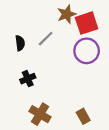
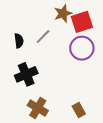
black cross: (28, 79) -> (26, 74), size x1.5

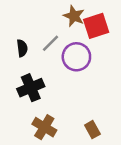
brown star: (63, 13) -> (74, 16), turned -30
purple circle: (82, 48) -> (76, 57), moved

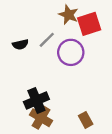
black semicircle: (22, 48) -> (20, 44), turned 84
black cross: (31, 88) -> (36, 101), moved

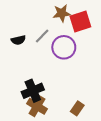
brown star: (68, 15) -> (62, 13), turned -30
brown rectangle: (86, 120) -> (77, 108), turned 64

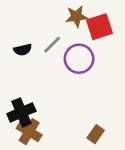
black cross: (33, 91) -> (21, 112), moved
brown cross: (37, 106) -> (29, 132), moved

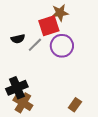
red square: (99, 27) -> (49, 26), moved
gray line: (52, 45) -> (35, 45), moved

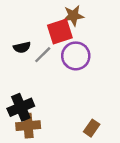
brown cross: (23, 103) -> (28, 126), turned -36

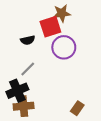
black semicircle: (22, 47) -> (28, 40), moved
gray line: (43, 55) -> (28, 69), moved

